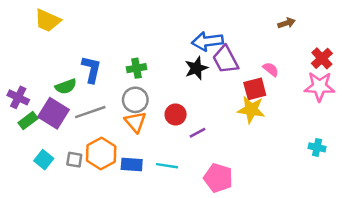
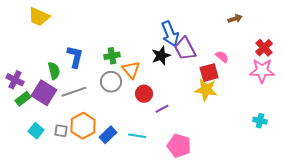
blue arrow: (207, 41) -> (170, 34), turned -105
green semicircle: (66, 86) -> (54, 71), turned -84
orange triangle: (135, 122) -> (131, 70), moved
blue rectangle: (132, 164) -> (108, 135), turned -48

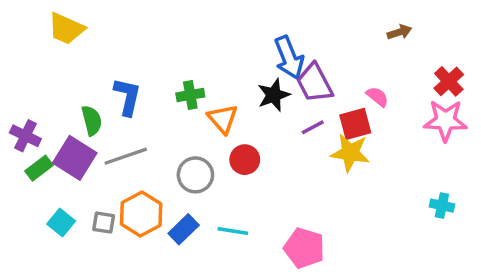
gray circle: (111, 82) -> (195, 175), moved
purple line: (162, 109) -> (313, 127), moved

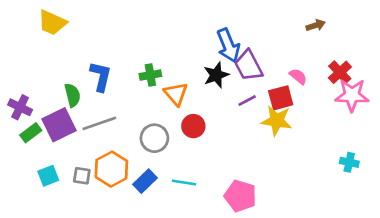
red cross: (449, 81) -> (340, 72), moved
purple square: (75, 158) -> (59, 125), turned 32
cyan square: (61, 223) -> (48, 176), turned 30

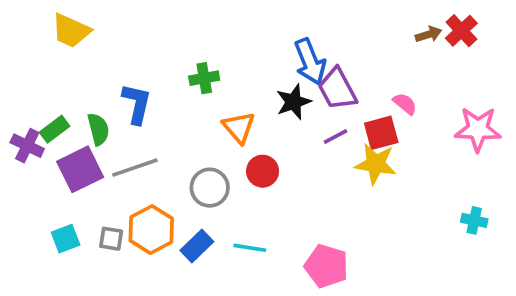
red cross: (340, 72) -> (461, 31), moved
green cross: (150, 75) -> (204, 78), moved
green rectangle: (31, 133) -> (55, 129), moved

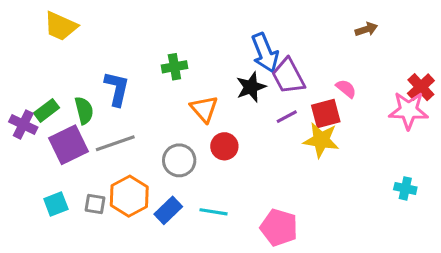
red cross: (461, 31) -> (421, 87), moved

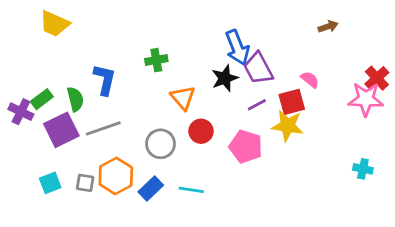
pink pentagon: (279, 227) -> (246, 147), moved

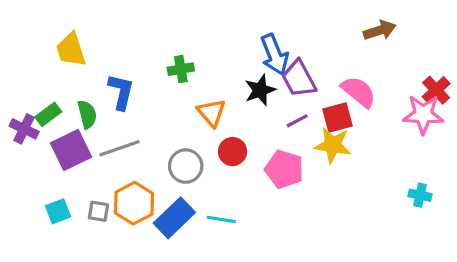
yellow trapezoid: (54, 24) -> (71, 50), moved, turned 48
brown arrow: (328, 27) -> (380, 30), size x1.4
pink semicircle: (310, 80) -> (359, 92), size x1.6
blue rectangle: (151, 188) -> (174, 218), size x1.4

